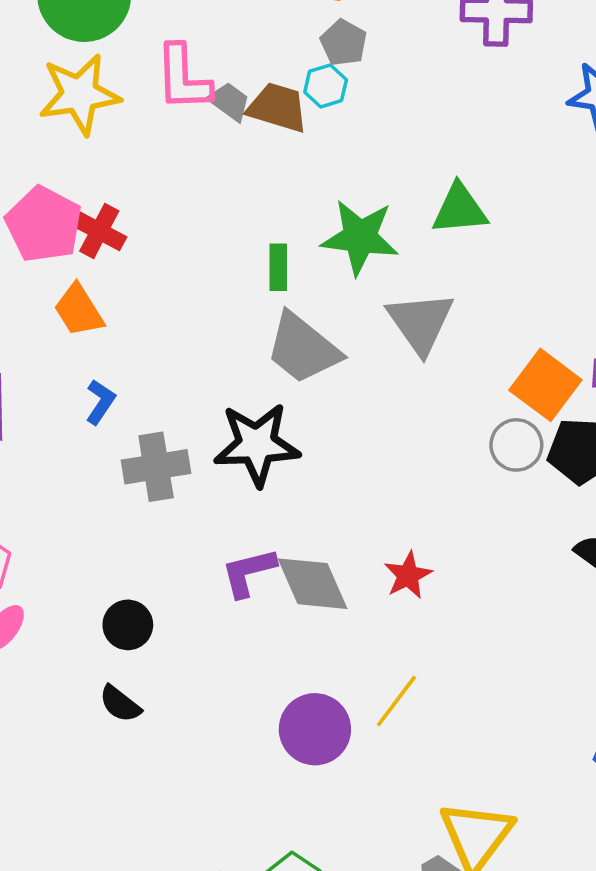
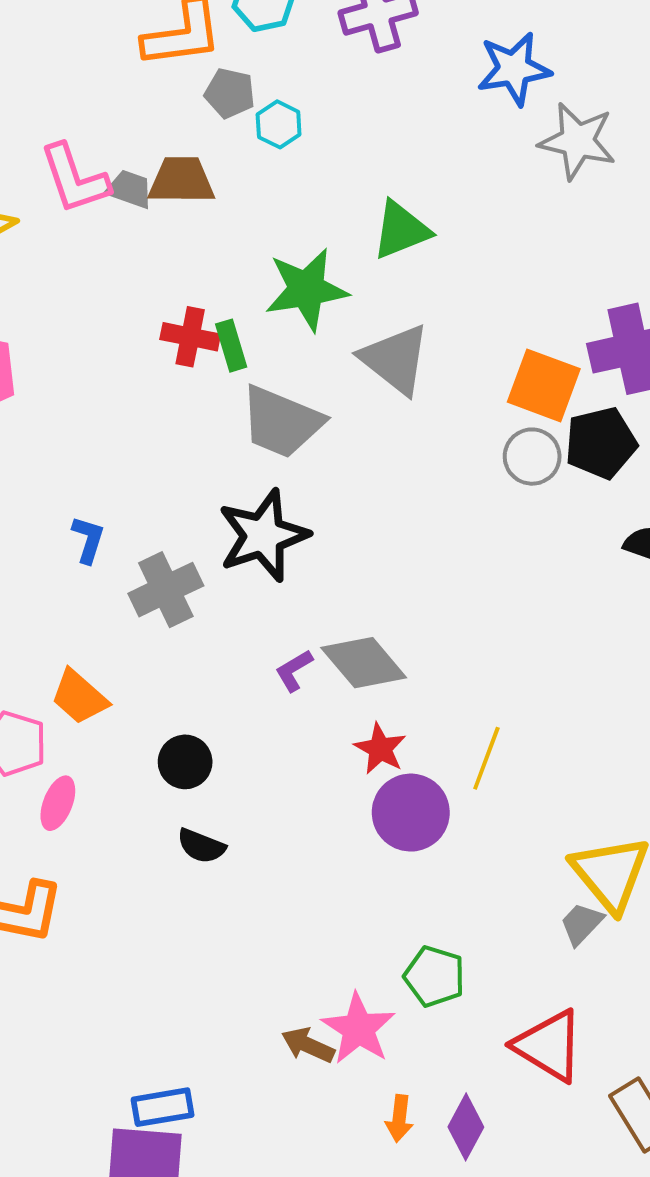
cyan hexagon: (326, 86) -> (279, 124), moved
red cross: (99, 231) -> (190, 337), moved
orange trapezoid: (79, 310) -> (79, 697), moved
purple L-shape: (249, 572) -> (294, 670), size x0.7
red star: (408, 575) -> (380, 749), moved

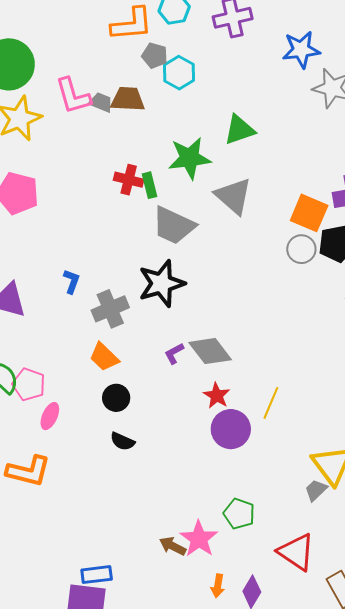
cyan hexagon: (279, 124) -> (179, 73), size x1.4
orange trapezoid: (79, 697) -> (104, 357), moved

